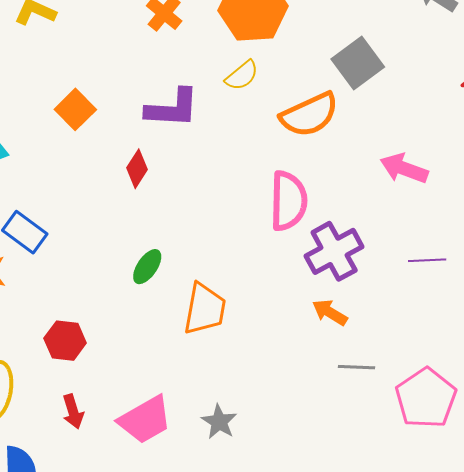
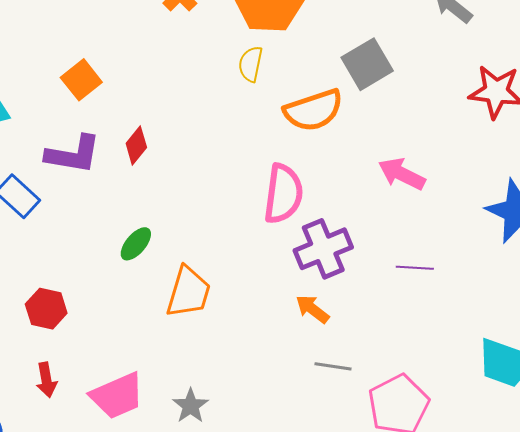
yellow semicircle: (242, 75) -> (251, 64), turned 135
purple L-shape: (172, 108) -> (73, 154), moved

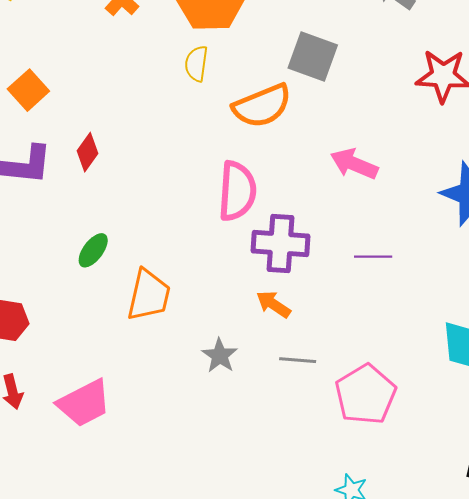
gray square: (367, 64) -> (313, 56), turned -36
purple cross: (323, 249) -> (280, 244), turned 30
gray star: (191, 406) -> (220, 356), moved

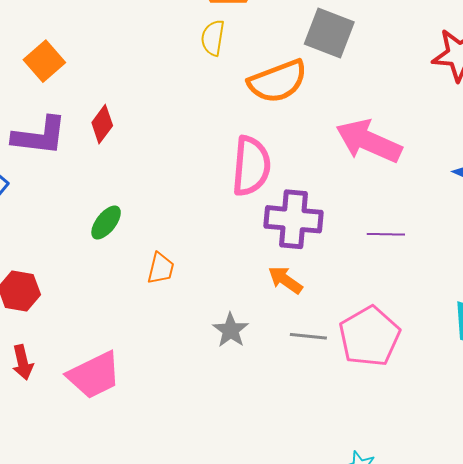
pink arrow: (354, 164) -> (369, 141), size x1.4
orange trapezoid: (149, 295) -> (161, 268), size x0.6
pink pentagon: (366, 394) -> (369, 336), moved

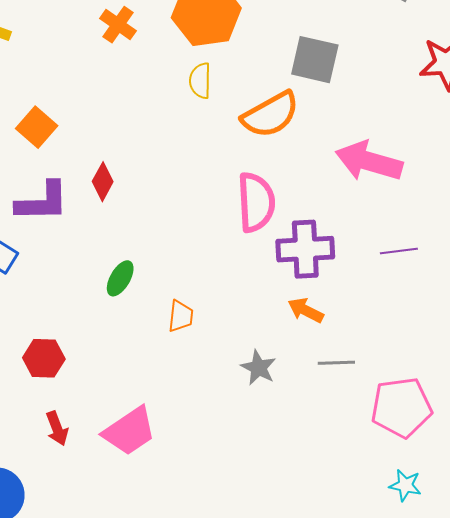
pink pentagon: (369, 336) -> (401, 407), moved, turned 30

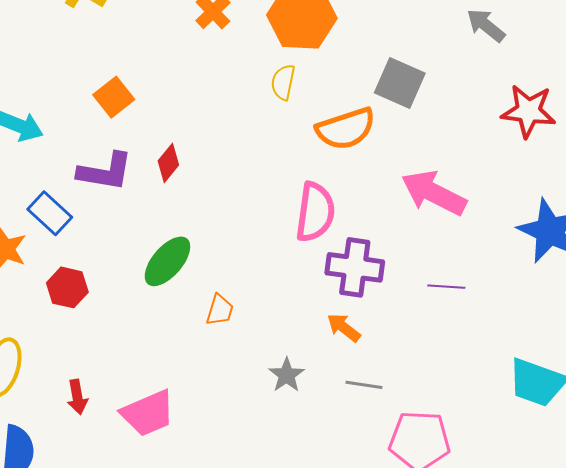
green ellipse: (120, 278) -> (167, 261), size x1.5
red hexagon: (44, 358) -> (67, 287), moved

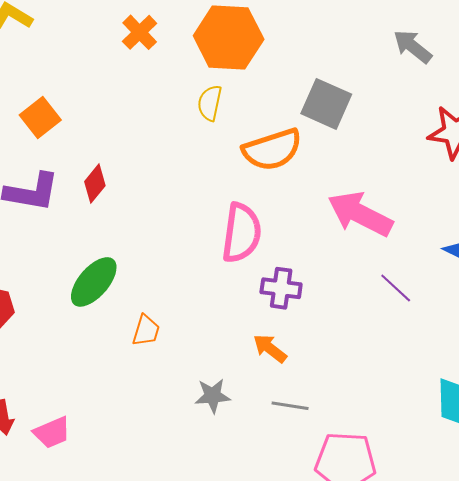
purple cross: (355, 267) -> (281, 288), size x0.7
purple line: (446, 287) -> (396, 288), moved, turned 39
gray star: (287, 375) -> (213, 396), turned 30
pink trapezoid: (148, 413) -> (52, 432), moved, size x0.7

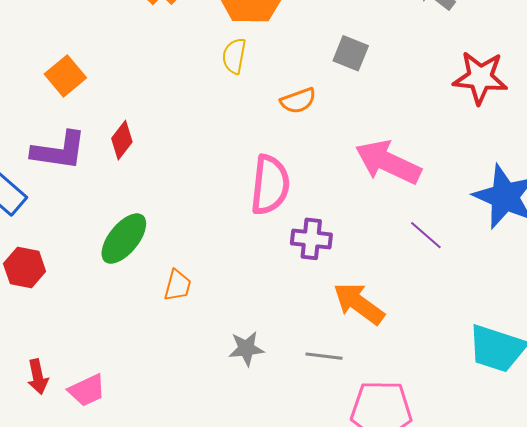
gray square: (326, 104) -> (351, 53), size x0.7
orange semicircle: (272, 150) -> (298, 101), size x0.6
orange arrow: (270, 348) -> (359, 303), moved, size x1.5

